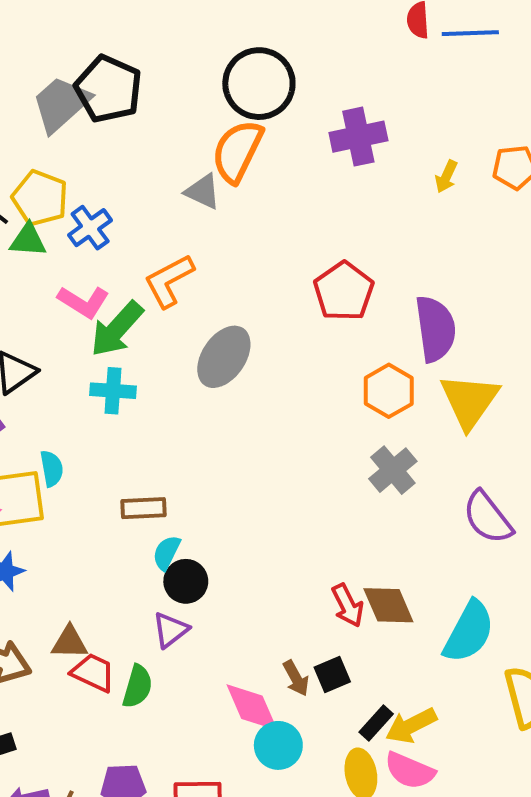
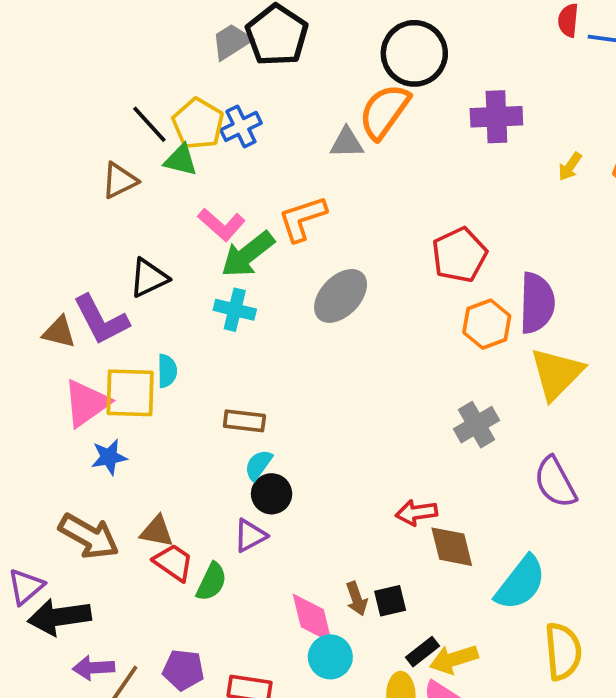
gray trapezoid: (61, 104) -> (231, 42), size x0.7
gray triangle: (203, 191) -> (347, 143), turned -36
blue cross: (90, 228) -> (241, 126), moved
orange hexagon: (389, 391) -> (487, 324), moved
red arrow: (348, 605) -> (416, 513), moved, turned 99

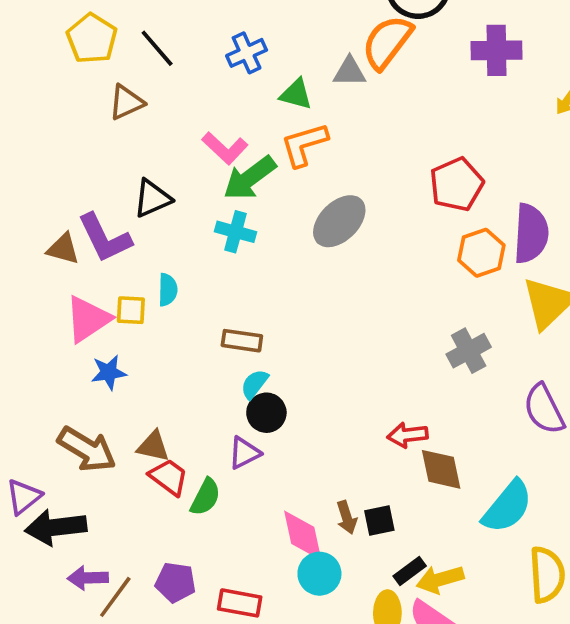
yellow pentagon: (198, 124) -> (92, 39), moved
green triangle: (181, 160) -> (296, 94), moved
yellow square: (130, 393) -> (131, 310), size x0.6

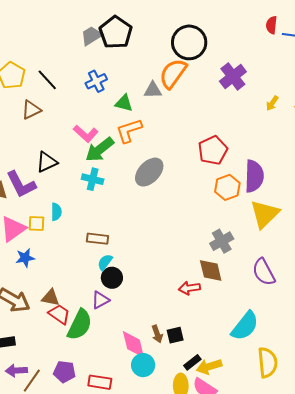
purple cross: (496, 50) -> (233, 77), turned -36
brown diamond: (441, 469) -> (211, 270), moved
green semicircle: (205, 497) -> (80, 325), size x1.5

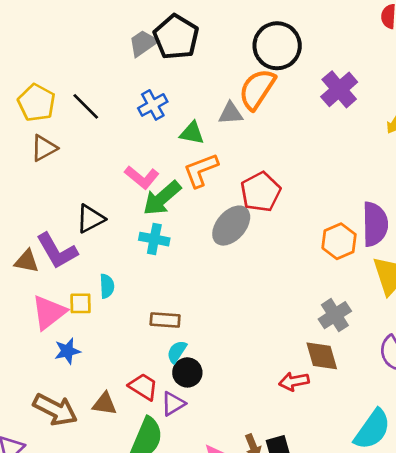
brown triangle: (31, 110) -> (44, 148), moved
red pentagon: (213, 150) -> (261, 192), moved
red trapezoid: (59, 314) -> (143, 387), moved

